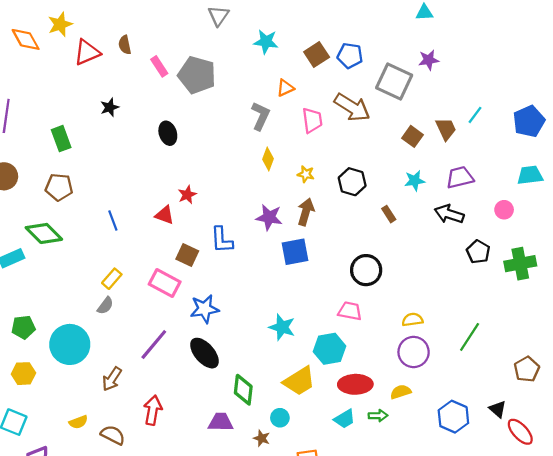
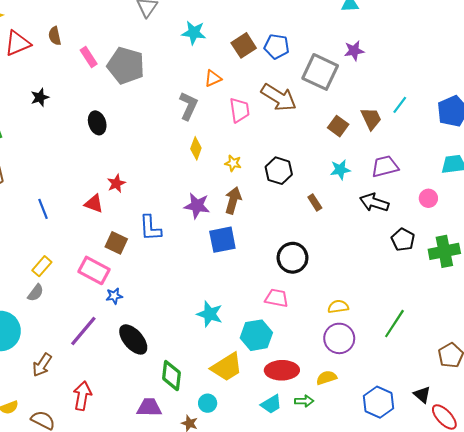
blue star: (204, 309) -> (114, 296), moved, size x0.6

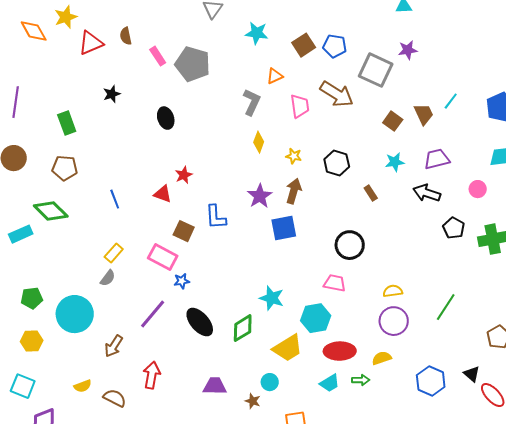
purple star: (197, 206) -> (260, 196), turned 30
green diamond: (171, 376) -> (243, 328), moved, turned 52

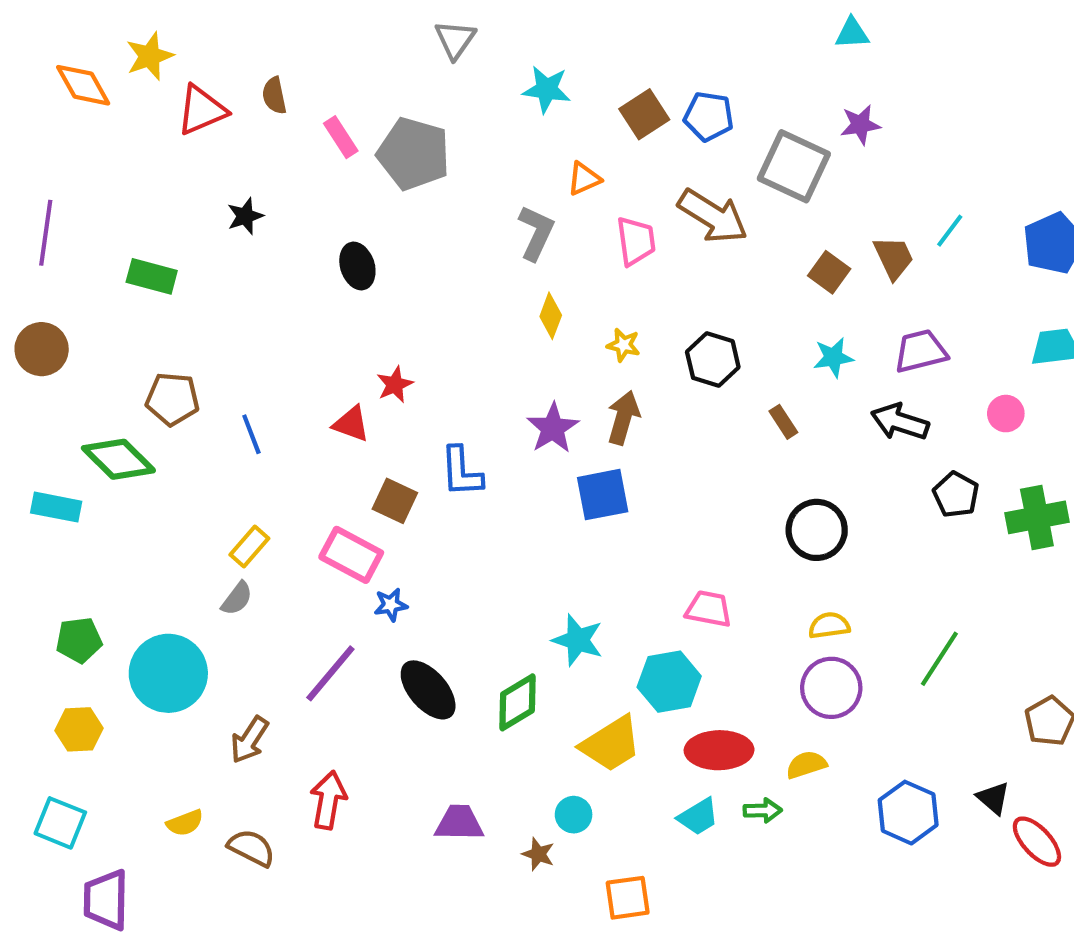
green rectangle: (67, 123) -> (152, 276), turned -55
brown pentagon: (65, 168) -> (172, 399), moved
cyan rectangle: (21, 234) -> (56, 507), turned 35
black circle: (350, 245) -> (817, 530), moved

